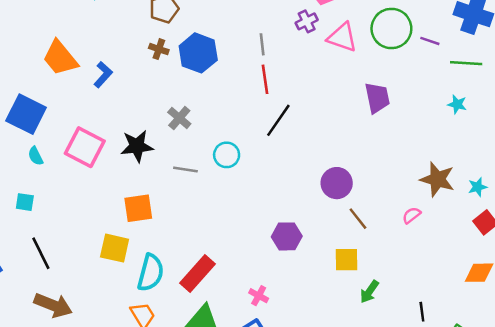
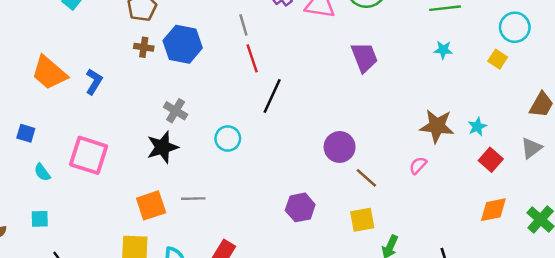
blue square: (26, 114) -> (26, 133), size x0.5
black star: (137, 146) -> (162, 147), moved
gray line: (185, 169) -> (193, 199), moved

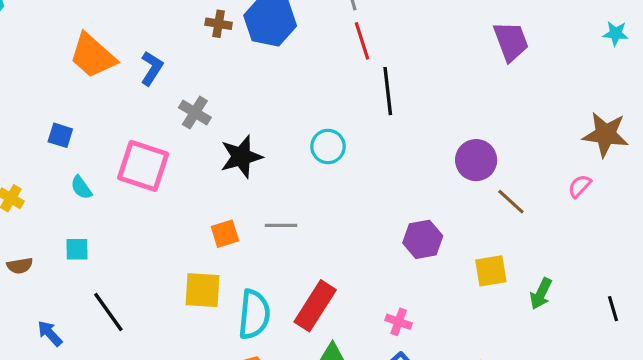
black line: (272, 96) -> (388, 91), turned -32
gray cross: (176, 111) -> (195, 113), moved
orange square: (151, 205) -> (225, 234), size x0.7
yellow square: (362, 220) -> (491, 271), moved

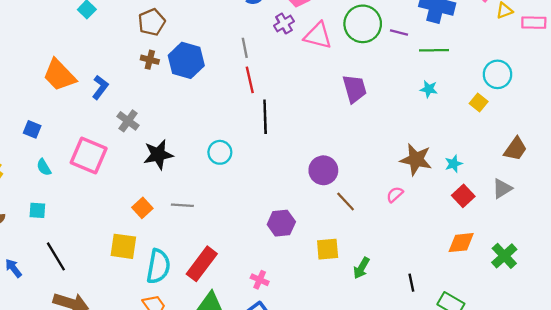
orange square: (225, 234) -> (142, 208), turned -30

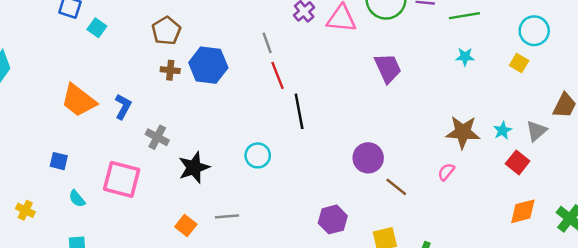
gray triangle: (502, 189) -> (536, 131), moved

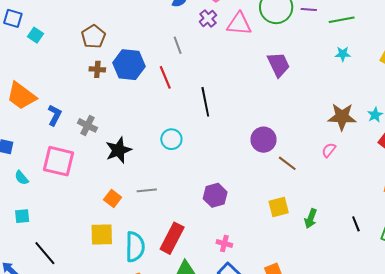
red line: (277, 75) -> (165, 77), moved
blue L-shape: (123, 107) -> (55, 115), moved
purple hexagon: (333, 219) -> (215, 195), moved

